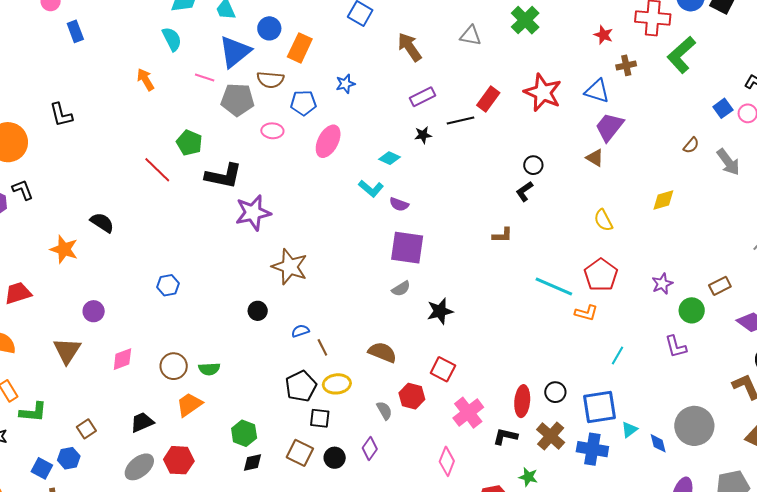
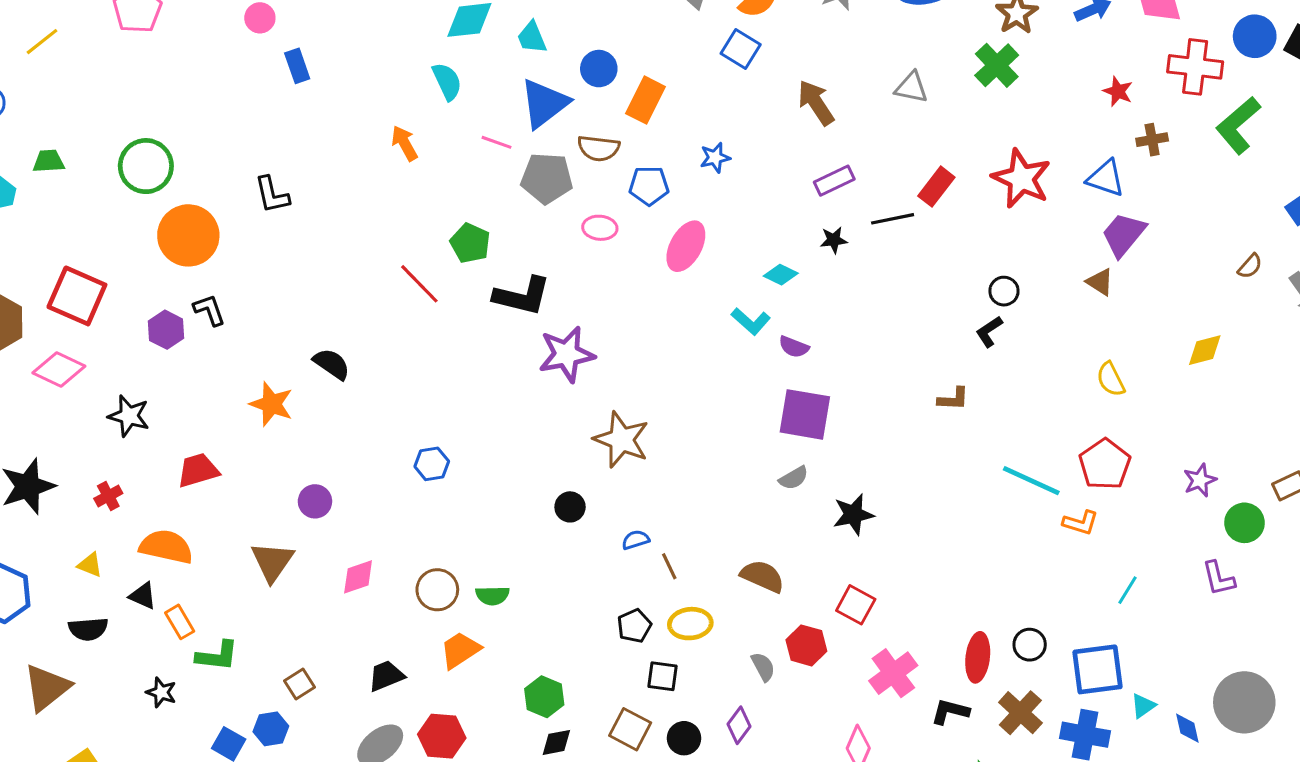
black pentagon: (301, 386) -> (634, 626), size x0.7

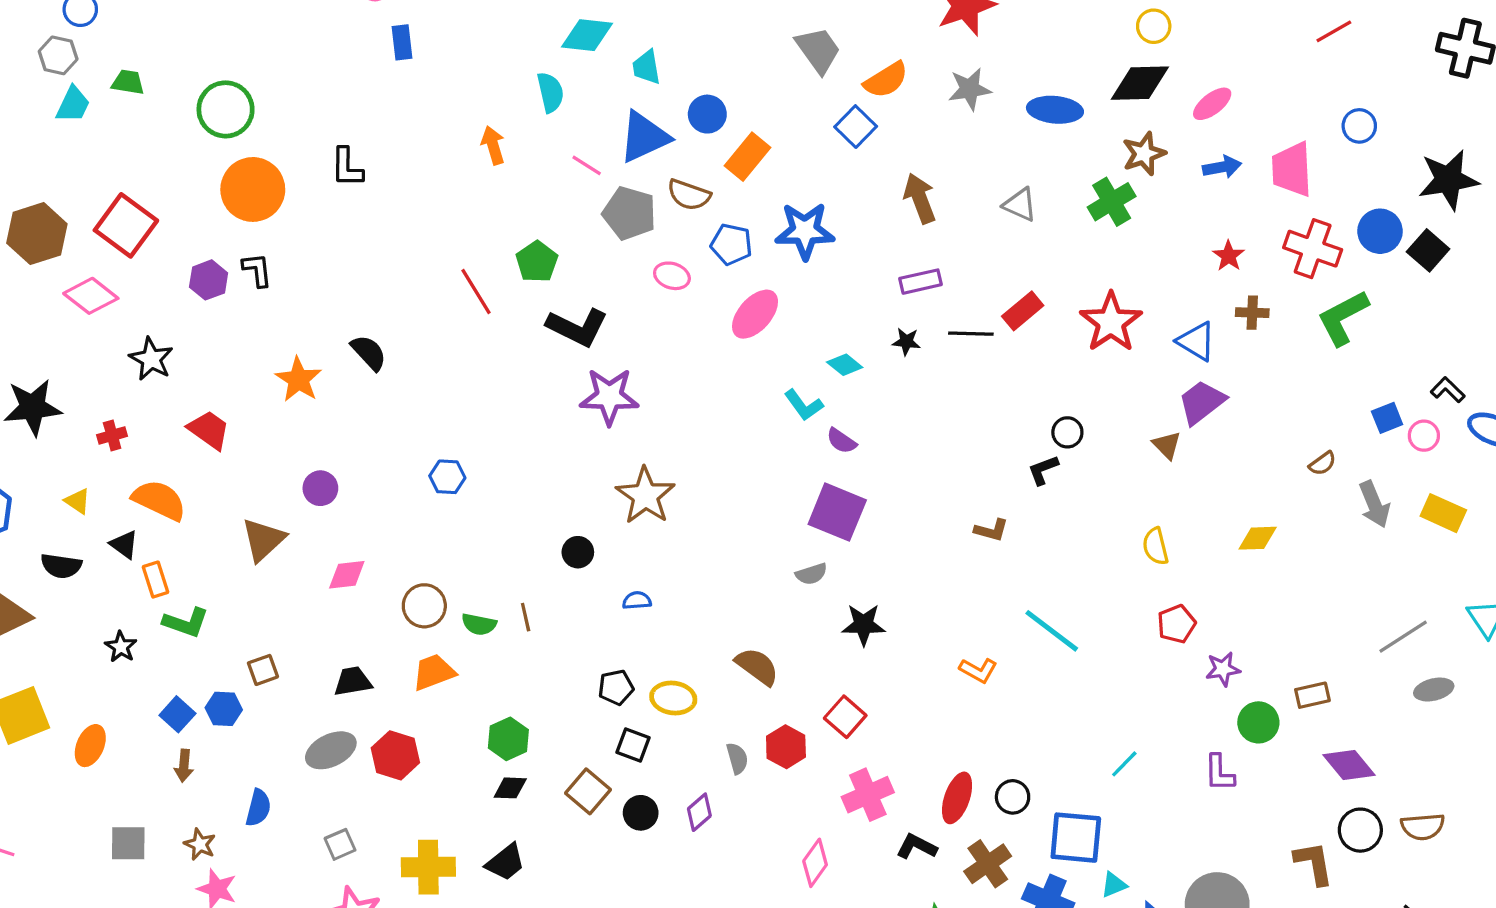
blue star: (715, 158) -> (805, 231), size x1.8
red pentagon: (1105, 464) -> (1177, 624), moved, size x0.7
red trapezoid: (198, 470) -> (209, 430), turned 39
orange L-shape: (1081, 523) -> (978, 670), moved
brown line: (669, 566) -> (526, 617), moved

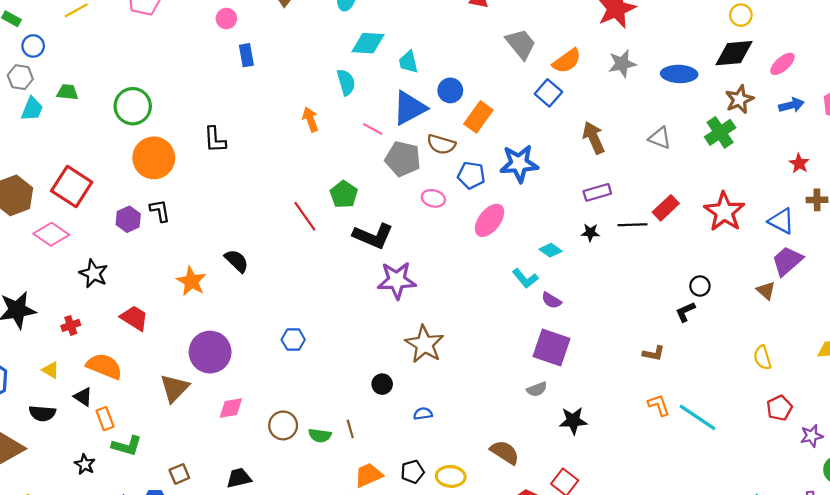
purple circle: (320, 488) -> (210, 352), size x1.8
orange L-shape: (978, 670) -> (659, 405), moved, turned -135
orange trapezoid: (434, 672) -> (368, 475), moved

